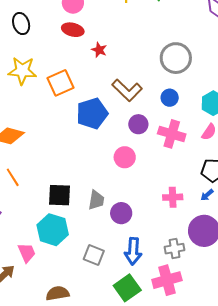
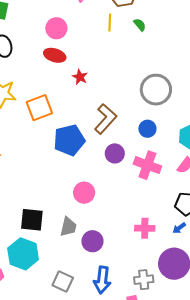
brown L-shape: (127, 90) -> (105, 119), turned -96
pink circle: (125, 157) -> (84, 193), moved

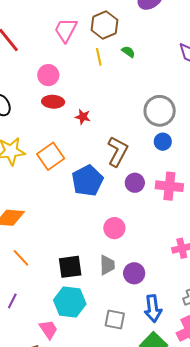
blue circle: (147, 129) -> (163, 142), moved

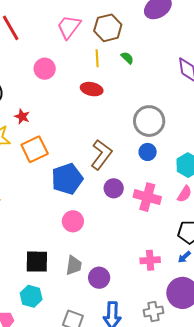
red ellipse: (53, 102) -> (92, 89), moved
red star: (83, 117) -> (22, 117), moved
pink circle: (114, 228) -> (73, 221), moved
cyan hexagon: (70, 302) -> (31, 296), size x0.7

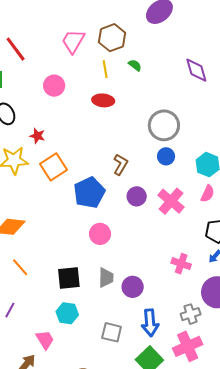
brown L-shape: (101, 155) -> (120, 164), size x0.7
pink cross: (147, 197) -> (171, 201), turned 32
pink cross: (150, 260) -> (181, 264), turned 30

